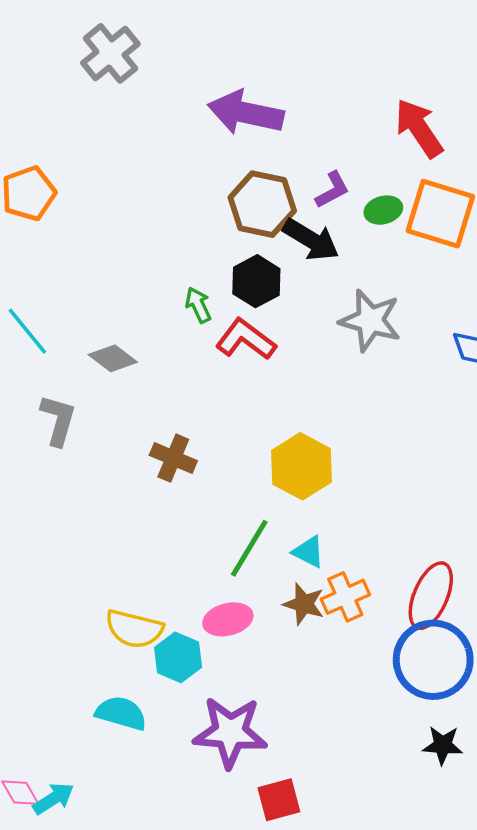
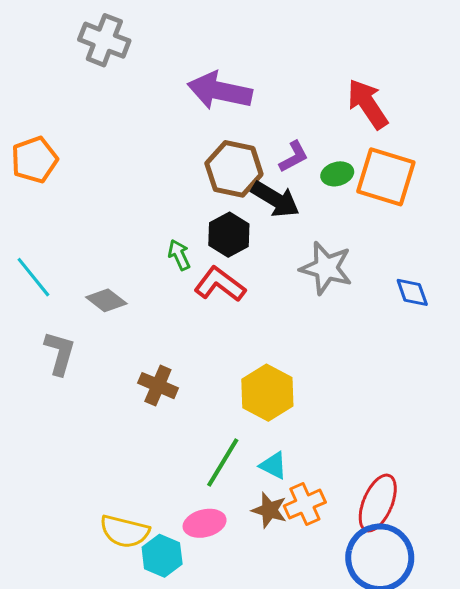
gray cross: (110, 53) -> (104, 40), turned -30

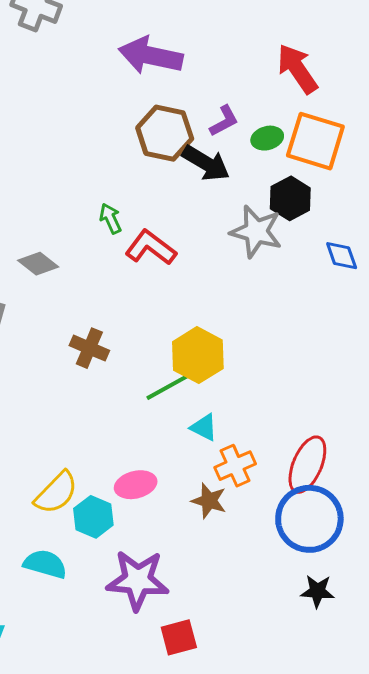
black hexagon: (229, 235) -> (290, 198), moved
green line: (223, 463) -> (171, 385), moved, turned 30
brown star: (269, 510) -> (209, 501), moved
yellow semicircle: (125, 531) -> (56, 493), turned -60

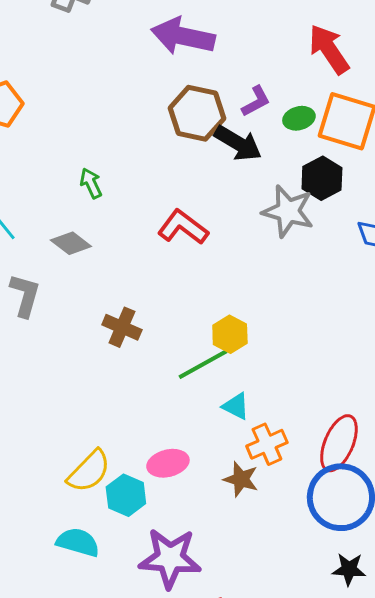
green arrow: (110, 218) -> (91, 183), moved
yellow hexagon: (198, 355) -> (230, 334), size x0.7

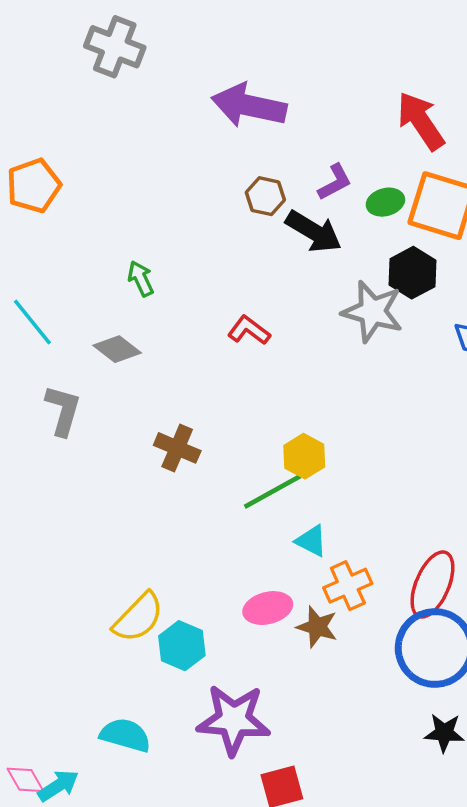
brown hexagon: (197, 113) -> (265, 196), size x0.6
red L-shape: (183, 227) -> (249, 330), size x0.7
pink ellipse: (168, 463) -> (268, 608), moved
cyan semicircle: (78, 542) -> (125, 735), moved

